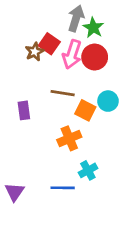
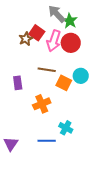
gray arrow: (76, 18) -> (57, 14), turned -60
orange cross: (69, 138) -> (42, 104), moved
cyan cross: (88, 170) -> (66, 128), turned -32

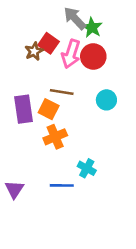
purple rectangle: (18, 83) -> (24, 109), size x1.5
orange square: (64, 83) -> (49, 109), moved

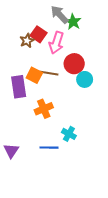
red circle: (93, 56) -> (74, 64), moved
orange square: (49, 109) -> (34, 75), moved

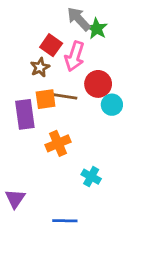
brown star: (27, 41) -> (40, 67), moved
orange square: (34, 75) -> (46, 99), turned -35
blue line: (49, 148) -> (65, 221), moved

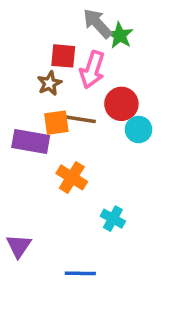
red square: (51, 45) -> (63, 56), turned -30
purple rectangle: (25, 114) -> (31, 142), turned -72
orange cross: (58, 143) -> (72, 177), turned -35

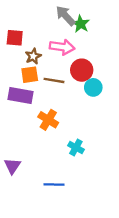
red square: (63, 56) -> (15, 38), moved
pink arrow: (92, 70) -> (62, 47), turned -100
orange square: (56, 123) -> (30, 75), moved

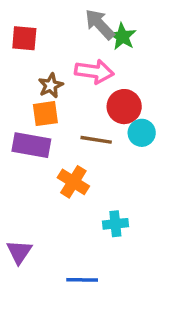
red square: (15, 38) -> (24, 38), moved
brown line: (54, 80) -> (96, 140), moved
cyan cross: (76, 148) -> (115, 224), turned -35

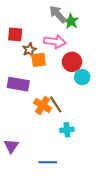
red square: (24, 38) -> (15, 34), moved
orange square: (45, 114) -> (39, 60), moved
brown line: (96, 140) -> (56, 104), moved, turned 48

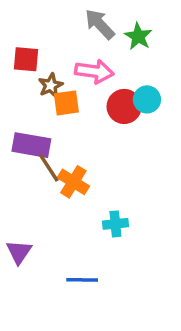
green star: (71, 21) -> (138, 36), moved
cyan circle: (82, 77) -> (147, 99), moved
brown line: (56, 104) -> (49, 168), moved

